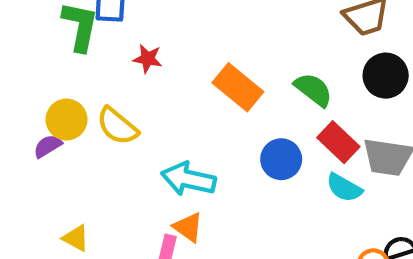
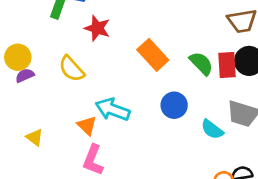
red star: (148, 59) -> (97, 28), size x1.4
yellow circle: (67, 120) -> (18, 57), moved
red rectangle: (338, 142) -> (227, 65), moved, turned 35
orange triangle: (188, 227) -> (87, 126), moved

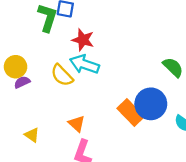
orange rectangle: (153, 55) -> (131, 113), moved
blue circle: (174, 105) -> (151, 104), size x1.4
cyan arrow: (113, 110) -> (84, 64), moved

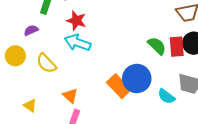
yellow circle: (16, 67) -> (15, 56), moved
yellow semicircle: (62, 75) -> (46, 63), moved
purple semicircle: (22, 82) -> (31, 30), moved

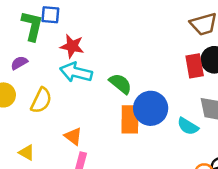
green semicircle: (157, 46) -> (120, 84), moved
yellow semicircle: (46, 63) -> (41, 100), turned -105
orange rectangle: (119, 86) -> (130, 119), turned 50

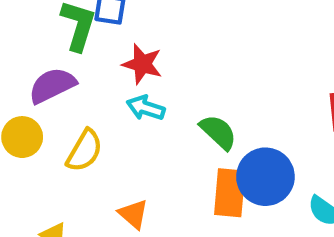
purple semicircle: (19, 63) -> (52, 85), size x1.6
cyan arrow: (76, 72) -> (146, 108), size x0.7

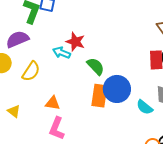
red star: (142, 64) -> (75, 42), moved
orange triangle: (133, 214) -> (53, 103), turned -35

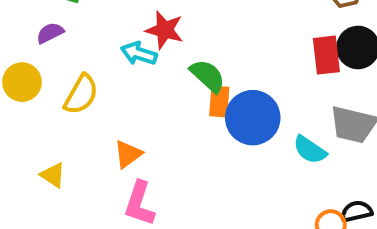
purple semicircle: (17, 39) -> (50, 33), size x0.6
orange rectangle: (99, 96) -> (219, 102), moved, size x0.7
orange triangle: (53, 103) -> (128, 154), turned -42

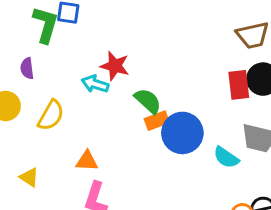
purple semicircle: (50, 33) -> (27, 68), turned -70
orange rectangle: (219, 102) -> (157, 121), turned 65
orange triangle: (128, 154) -> (87, 161), turned 40

